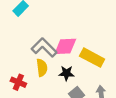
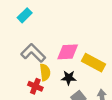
gray L-shape: (44, 48) -> (33, 53), moved
red cross: (18, 82) -> (35, 86), moved

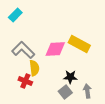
yellow rectangle: (93, 63) -> (79, 44), moved
black star: (69, 78) -> (70, 77), moved

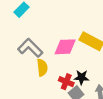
red cross: (25, 81) -> (66, 82), moved

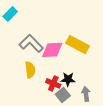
gray L-shape: (30, 48) -> (31, 44), moved

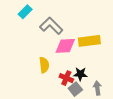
gray L-shape: (31, 44) -> (51, 26), moved
yellow rectangle: (77, 45) -> (89, 41), turned -35

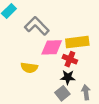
yellow semicircle: (44, 65) -> (29, 68), turned 105
red cross: (66, 78) -> (70, 59), moved

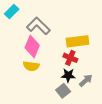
pink diamond: (52, 47) -> (32, 46), moved, turned -65
gray arrow: (86, 92) -> (86, 80), moved, turned 56

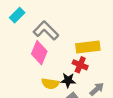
yellow semicircle: (31, 66) -> (50, 84), moved
black star: (68, 75) -> (68, 80), moved

